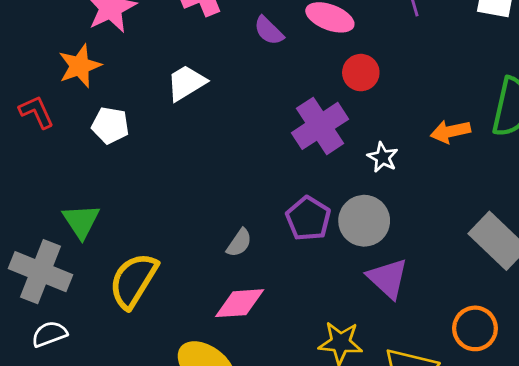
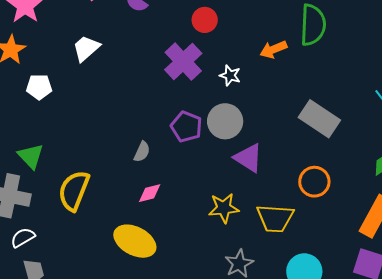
pink diamond: (240, 303) -> (150, 193), size x0.7

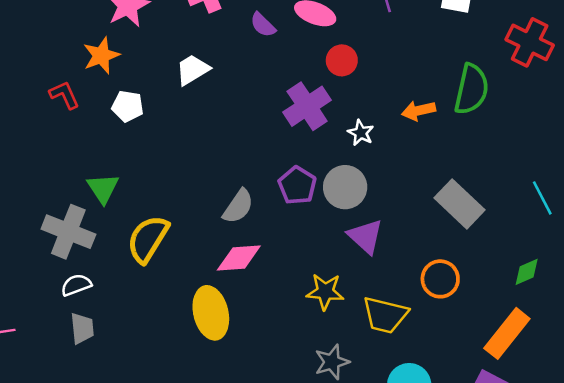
gray semicircle: (142, 152) -> (238, 206), size x1.4
pink diamond: (150, 193) -> (239, 258), size x1.5
yellow ellipse: (135, 241) -> (211, 313), turned 39

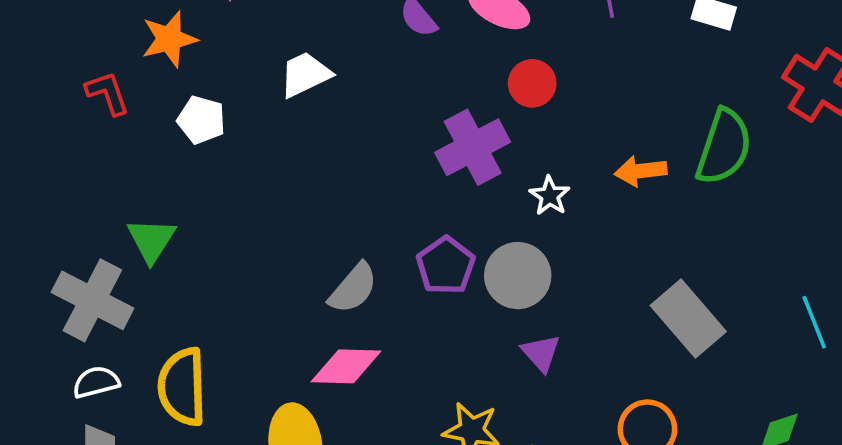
purple triangle: (365, 236) -> (541, 353), size x0.7
yellow semicircle: (148, 239) -> (182, 387), moved, turned -39

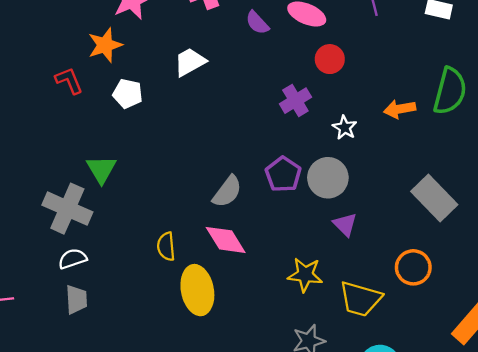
purple cross: (473, 147) -> (295, 101), size x0.7
pink diamond: (346, 366) -> (226, 240), turned 60
yellow semicircle: (182, 387) -> (166, 246), moved, size x0.6

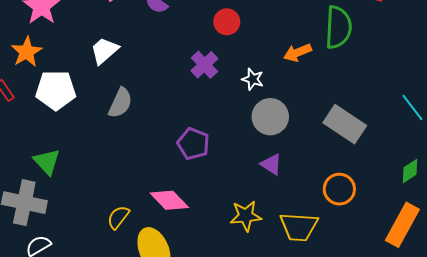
white pentagon: (128, 94) -> (56, 90), size x1.5
purple pentagon: (283, 174) -> (193, 144), moved
gray circle: (328, 178) -> (270, 117), moved
gray semicircle: (227, 192) -> (120, 103), moved
yellow semicircle: (166, 246) -> (118, 217), turned 55

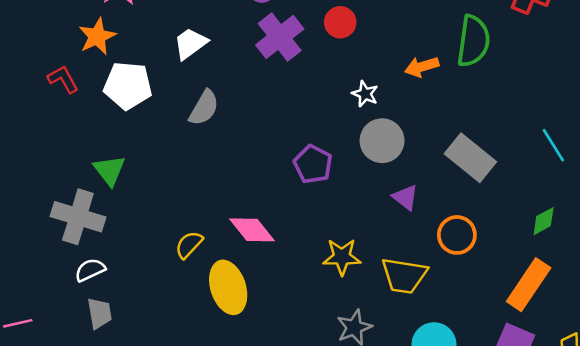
purple cross: (204, 65) -> (280, 37), moved, size x1.4
purple pentagon: (193, 144) -> (313, 164), moved
purple triangle: (271, 164) -> (405, 197), moved

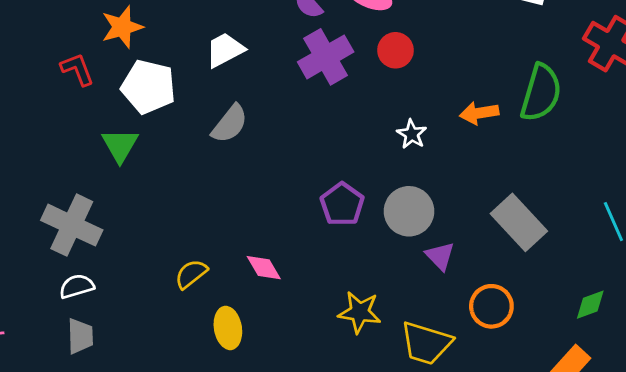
gray circle: (382, 141) -> (409, 211), moved
green triangle: (109, 170) -> (120, 145), moved
pink diamond: (252, 230) -> (264, 268), size x0.7
yellow ellipse: (228, 287) -> (228, 328), size x0.7

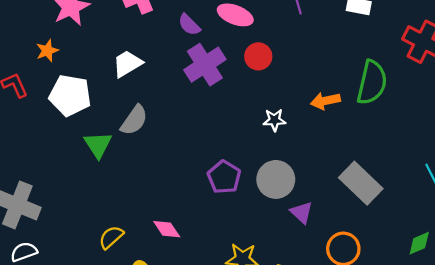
orange star: (122, 27) -> (47, 51), size x0.7
white star: (412, 134) -> (274, 120), turned -30
green triangle: (120, 145) -> (98, 145), moved

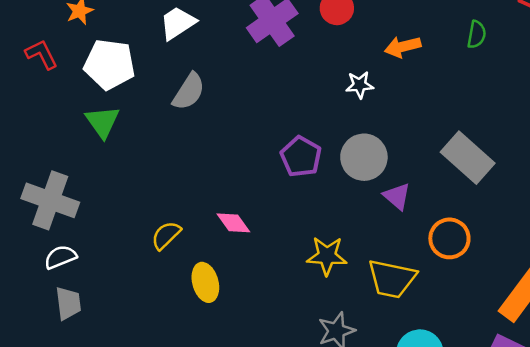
green semicircle: (372, 82) -> (477, 35), size x0.5
orange arrow: (325, 101) -> (403, 47), moved
green triangle: (98, 145) -> (102, 122), moved

